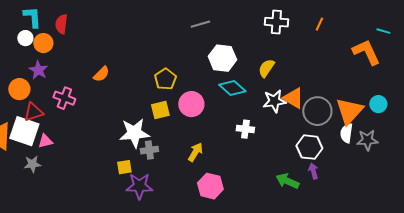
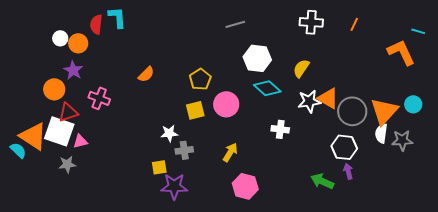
cyan L-shape: (32, 17) -> (117, 17), moved
orange semicircle: (101, 74) -> (146, 74), moved
white star: (134, 133) -> (169, 133), size x0.6

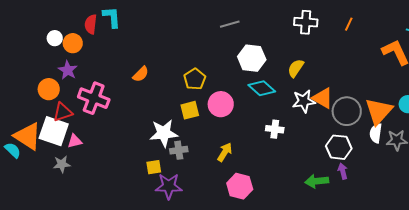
pink cross: (99, 98) -> (94, 98), size x1.4
white star: (169, 133) -> (164, 133), size x1.6
green arrow: (322, 181) -> (317, 181), turned -30

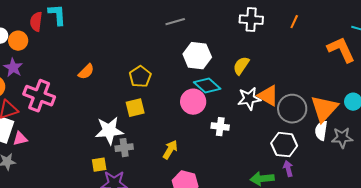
pink circle: (221, 104) -> (193, 102), moved

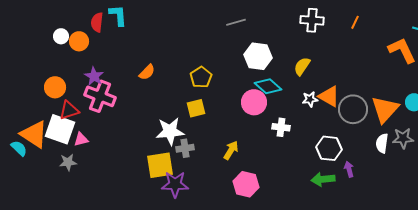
purple star: (13, 68) -> (94, 76), moved
white star: (249, 99) -> (310, 99), size x0.7
white semicircle: (321, 131) -> (382, 143), moved
white hexagon: (284, 145) -> (329, 148), moved
yellow square: (99, 165) -> (160, 165), size x1.8

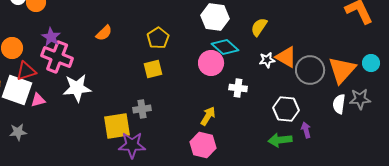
white star: (170, 131) -> (77, 88), moved
yellow arrow: (231, 150) -> (208, 116), moved
gray star: (68, 162) -> (18, 132), moved

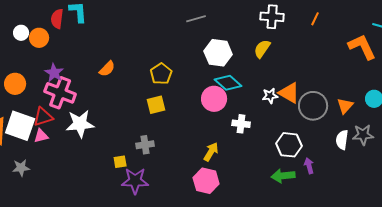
yellow semicircle: (259, 27) -> (262, 49), moved
orange triangle: (342, 70) -> (345, 106), size x0.6
red triangle: (26, 71) -> (43, 117), moved
yellow square: (117, 126) -> (120, 162), size x0.5

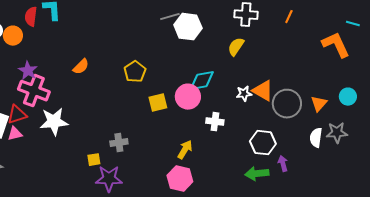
white hexagon: (218, 53) -> (188, 27), moved
cyan diamond: (228, 83) -> (202, 81), turned -52
yellow square: (156, 105) -> (158, 103), moved

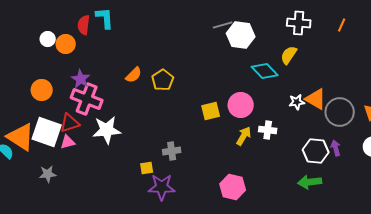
yellow pentagon: (135, 72) -> (163, 80), moved
cyan diamond: (202, 81) -> (265, 71), moved, turned 56
yellow arrow: (185, 150) -> (244, 136), moved
purple arrow: (283, 164) -> (336, 148), moved

